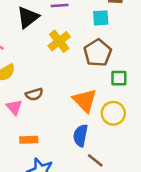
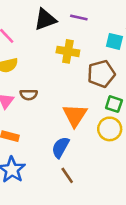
yellow cross: (59, 41) -> (68, 51), turned 30
yellow circle: (113, 113) -> (110, 129), moved

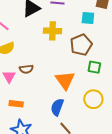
yellow circle: (110, 129) -> (93, 99), moved

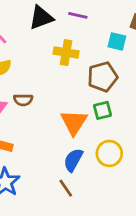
green square: (94, 67) -> (103, 110), moved, turned -32
blue semicircle: (57, 107) -> (73, 160), moved

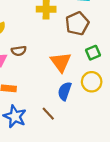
green square: (103, 110) -> (93, 53), moved
brown line: (66, 188) -> (48, 114), moved

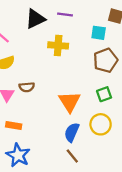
brown pentagon: (77, 23) -> (105, 60), moved
brown line: (48, 114) -> (72, 156), moved

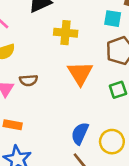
orange triangle: (70, 102) -> (80, 73), moved
yellow circle: (101, 124) -> (112, 142), moved

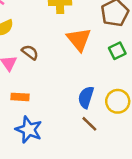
brown semicircle: (28, 80) -> (30, 52), turned -132

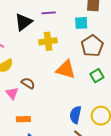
orange triangle: (79, 39) -> (66, 69), turned -30

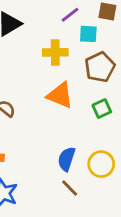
purple line: (49, 13) -> (70, 15), moved, turned -40
yellow cross: (48, 41) -> (55, 52), moved

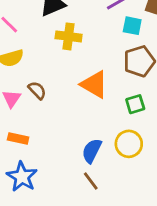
yellow cross: (55, 52) -> (69, 36), moved
yellow circle: (101, 164) -> (129, 144), moved

